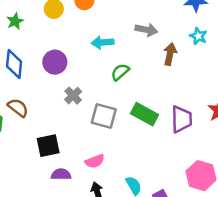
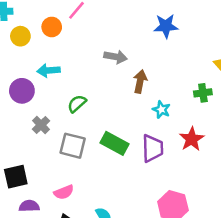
cyan star: (198, 36) -> (161, 110), moved
cyan arrow: (102, 42) -> (49, 71), moved
green semicircle: (120, 72) -> (77, 104), moved

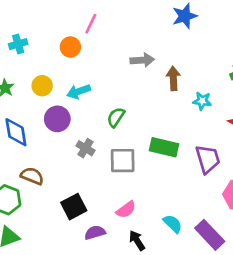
yellow circle: (20, 36) -> (42, 86), moved
purple trapezoid: (153, 148) -> (208, 159), moved

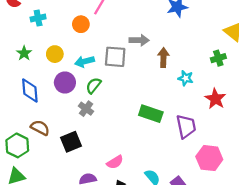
green semicircle: (116, 117) -> (93, 86), moved
gray square: (123, 161) -> (115, 57), moved
black square: (74, 207) -> (71, 142), moved

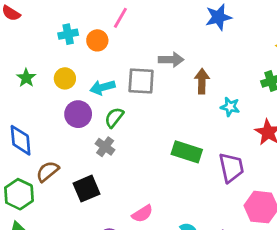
cyan cross: (38, 18) -> (68, 34), moved
blue diamond: (30, 90) -> (21, 140), moved
brown semicircle: (40, 128) -> (48, 171), turned -66

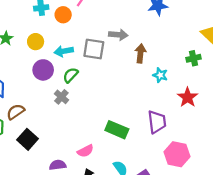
green rectangle: (187, 152) -> (117, 130), moved
black square: (87, 189) -> (27, 139), moved, turned -30

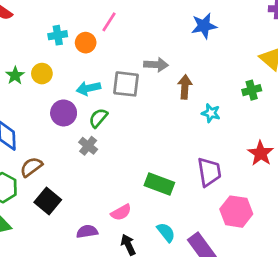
yellow circle: (36, 42) -> (42, 74), moved
red star: (188, 97) -> (261, 153), moved

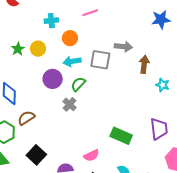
pink line: (109, 22) -> (90, 13), turned 35
orange circle: (86, 43) -> (70, 38), moved
black square: (48, 201) -> (36, 155), moved

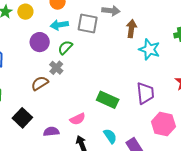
cyan star: (163, 85) -> (149, 49), size x1.5
brown semicircle: (26, 118) -> (40, 83), moved

